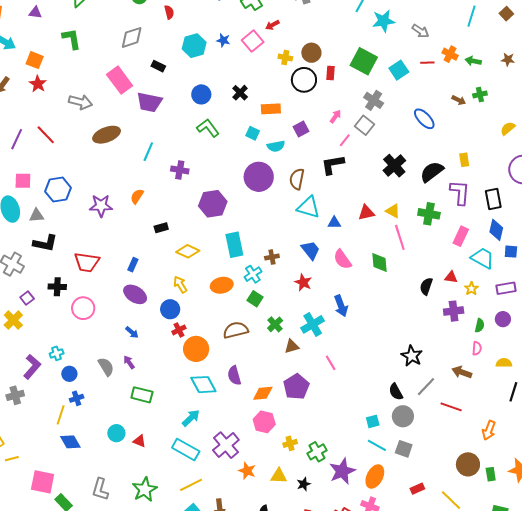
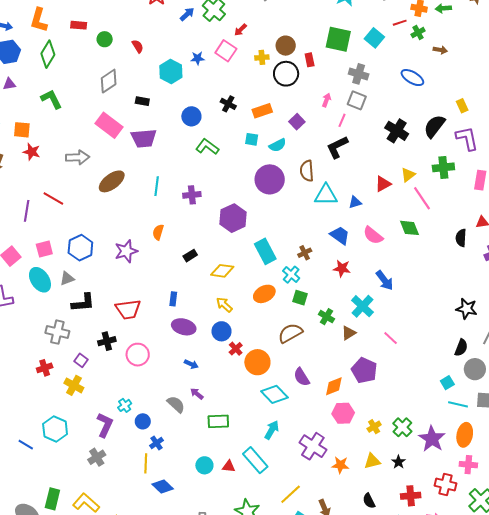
green cross: (480, 94) -> (418, 33), moved
yellow triangle: (393, 211) -> (408, 175), turned -49
black semicircle: (396, 392) -> (461, 348), turned -114
cyan rectangle: (186, 450) -> (255, 460), moved, turned 36

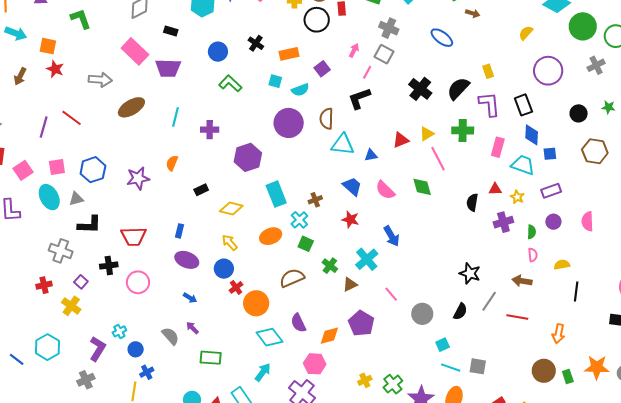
gray circle: (475, 369) -> (422, 314), moved
pink hexagon: (343, 413) -> (315, 364), moved

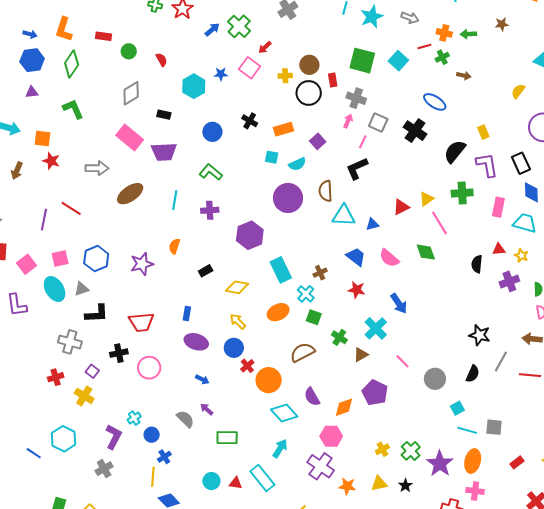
gray cross: (389, 28) -> (356, 98), moved
green L-shape: (230, 83) -> (211, 172), moved
black cross: (420, 89) -> (415, 131), moved

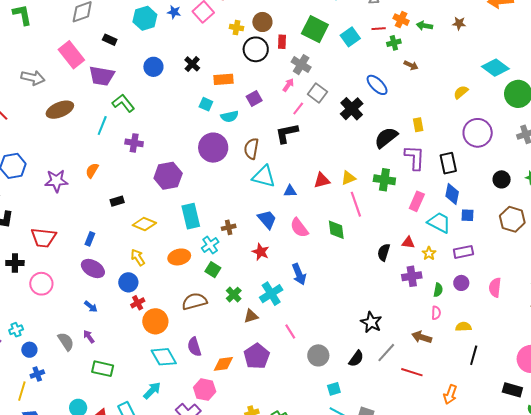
green L-shape: (211, 172) -> (123, 103), moved

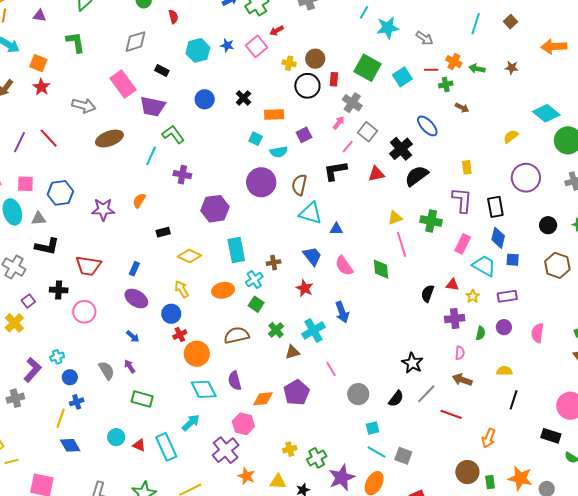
black semicircle: (386, 138) -> (417, 176), moved
red triangle: (322, 180) -> (376, 174), moved
pink semicircle: (436, 313) -> (460, 353), moved

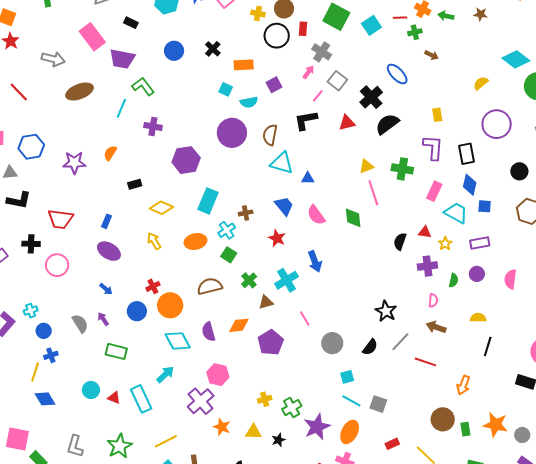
cyan rectangle: (236, 250) -> (208, 201), turned 35
blue circle: (171, 314) -> (137, 311), moved
orange diamond: (263, 399) -> (239, 325), moved

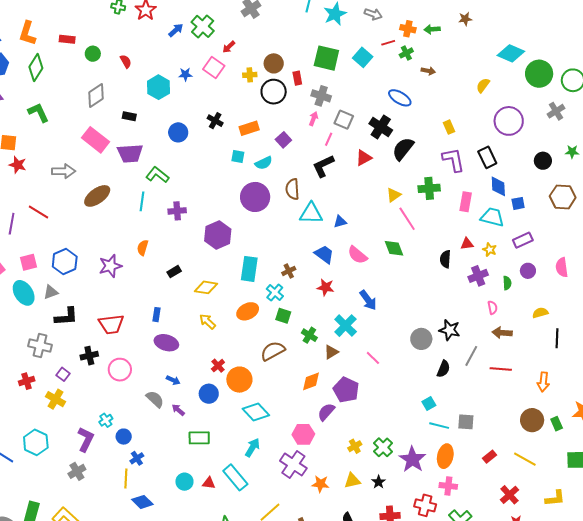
gray semicircle: (80, 323) -> (155, 399), moved
purple semicircle: (209, 332) -> (326, 412), moved, turned 72
gray circle: (332, 343) -> (421, 339), moved

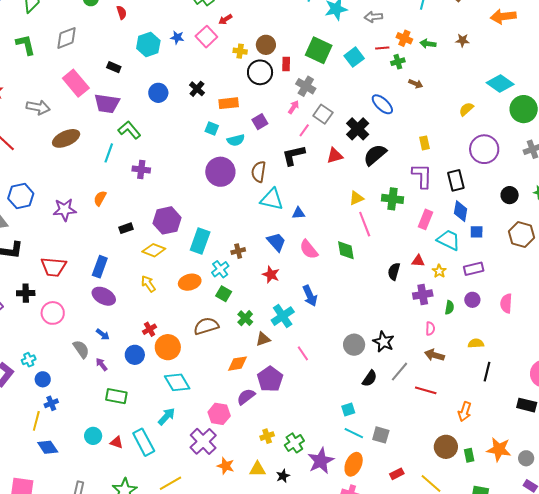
gray arrow: (373, 14) -> (373, 17), turned 144
gray diamond: (96, 96) -> (67, 38), moved
purple hexagon: (218, 235) -> (167, 220), moved
blue rectangle: (156, 315) -> (100, 267), size x1.5

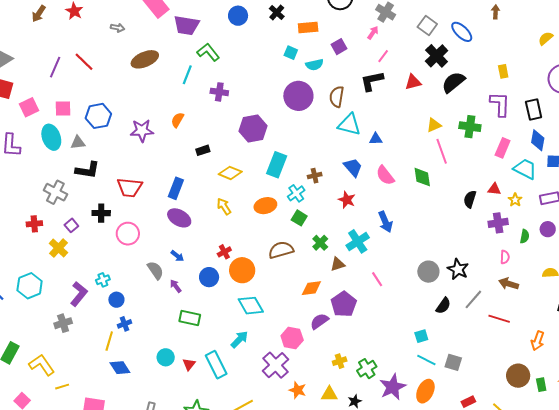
brown arrow: (416, 84) -> (496, 12), turned -112
gray arrow: (38, 107) -> (118, 28), size x0.6
gray square: (323, 114) -> (427, 25), moved
purple hexagon: (167, 220) -> (253, 128), moved
red triangle: (117, 442) -> (189, 364), turned 48

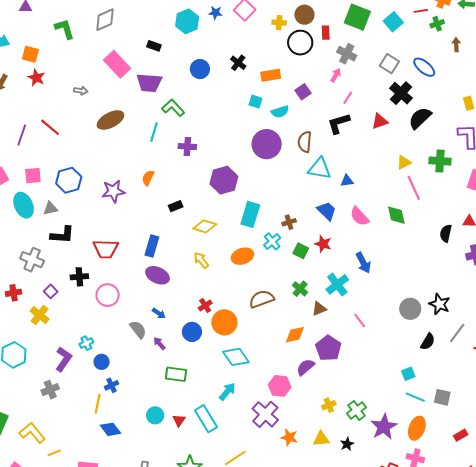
green square: (299, 218) -> (301, 251), moved

